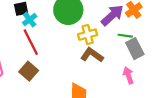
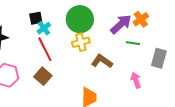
yellow cross: (88, 35) -> (81, 42), moved
gray rectangle: (135, 49) -> (159, 58), moved, turned 42

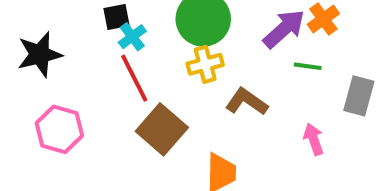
brown square: (43, 76) -> (162, 129), moved, size x1.4

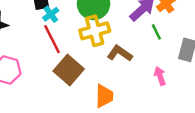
yellow cross: (205, 64) -> (95, 31), size x1.4
green line: (308, 66) -> (156, 32), turned 56

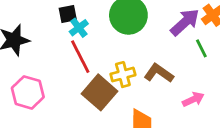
yellow cross: (95, 31) -> (123, 75), moved, size x0.7
pink arrow: (160, 76) -> (193, 99), moved, turned 84

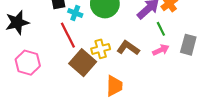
cyan cross: (79, 28) -> (75, 13), moved, turned -32
pink arrow: (193, 99) -> (161, 50), moved

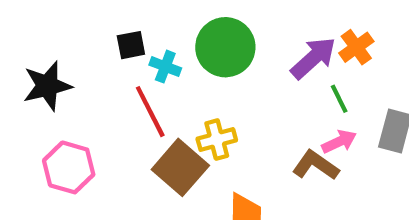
brown L-shape: (128, 48) -> (316, 165), moved

